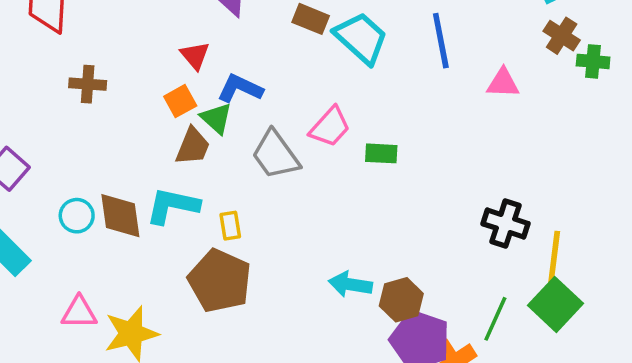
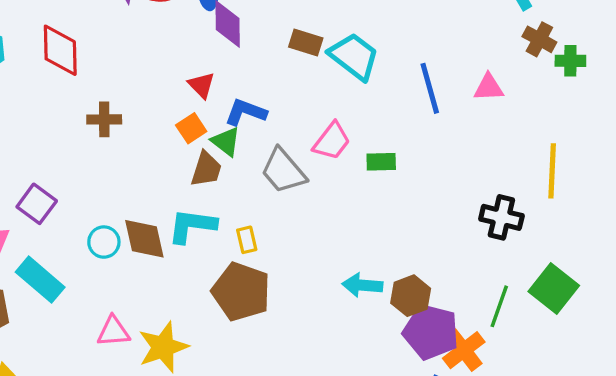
blue line: (441, 41) -> (430, 88), moved
yellow line: (554, 260) -> (552, 171), moved

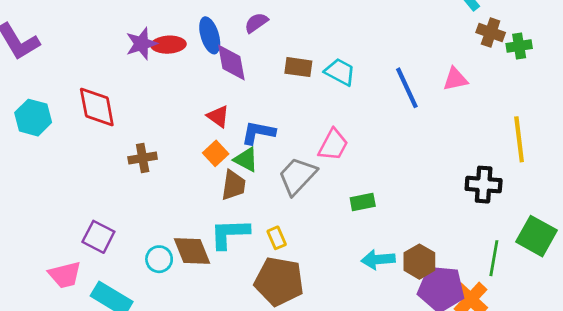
cyan trapezoid: (354, 56) -> (340, 72), size x0.7
green rectangle: (381, 162) -> (363, 202), moved
gray trapezoid: (283, 171) -> (297, 176), turned 93

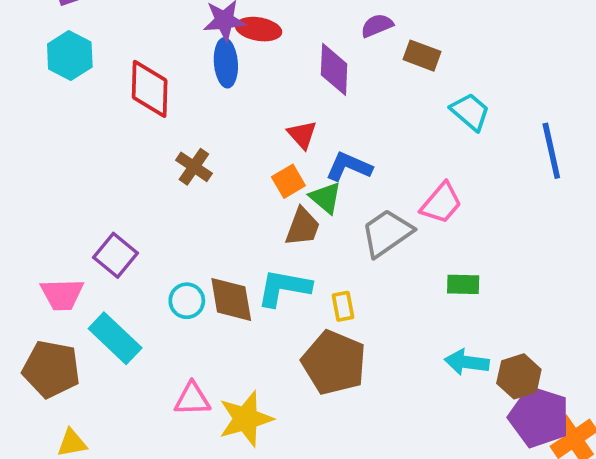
blue ellipse: (210, 35) -> (226, 63), moved
brown rectangle: (298, 67) -> (422, 56), moved
cyan hexagon: (33, 118) -> (70, 55), moved
brown cross: (143, 158) -> (194, 167), turned 32

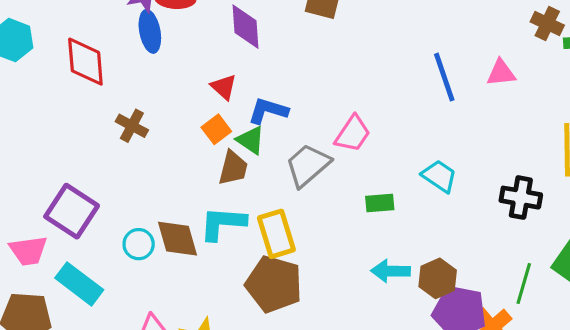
cyan trapezoid: (470, 112) -> (439, 176), moved
purple square: (115, 255) -> (72, 211), size x1.4
yellow rectangle: (343, 306) -> (276, 234), size x1.8

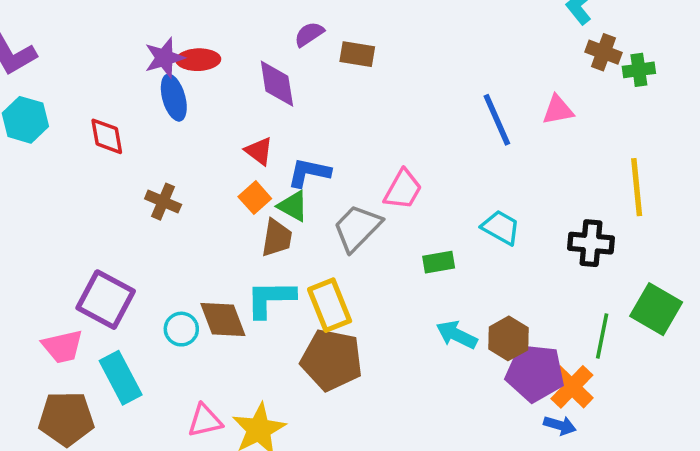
red diamond: (85, 62) -> (107, 136), size x0.7
cyan arrow: (391, 271) -> (457, 335), turned 30
cyan rectangle: (79, 284) -> (121, 378), turned 30

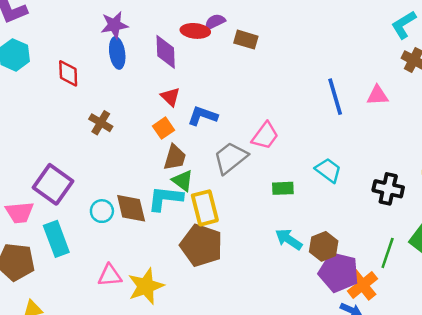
red ellipse: (198, 60) -> (195, 31), moved
purple diamond: (277, 84) -> (166, 52), moved
green triangle: (293, 206) -> (183, 181), moved

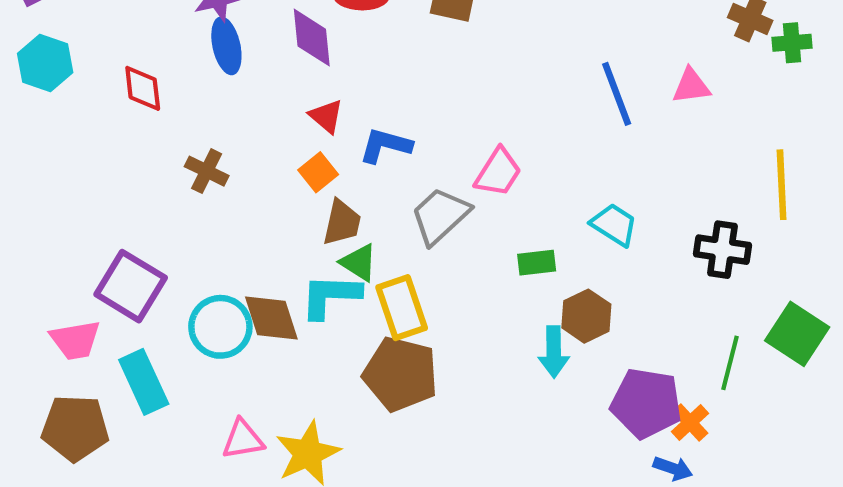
cyan circle: (102, 211) -> (220, 327), size x1.5
cyan arrow: (289, 239) -> (554, 352), turned -120
brown hexagon: (324, 246) -> (586, 316), moved
orange cross: (363, 285) -> (690, 423), size x0.7

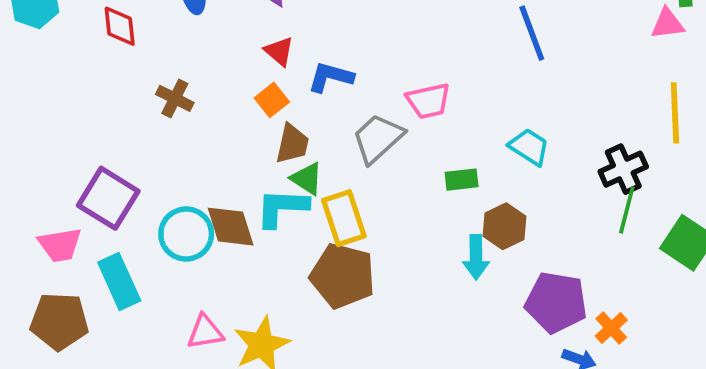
pink triangle: (691, 86) -> (667, 24), moved
pink trapezoid: (498, 172) -> (428, 101), turned 45
black cross: (722, 250) -> (623, 169), turned -33
green line: (730, 363) -> (627, 210), moved
orange cross: (690, 423) -> (611, 328), moved

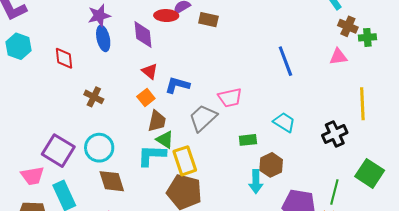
pink triangle: (667, 24) -> (338, 57), moved
green line: (627, 210) -> (334, 192), moved
brown diamond: (231, 227) -> (112, 181), moved
cyan circle: (186, 234) -> (99, 148), moved

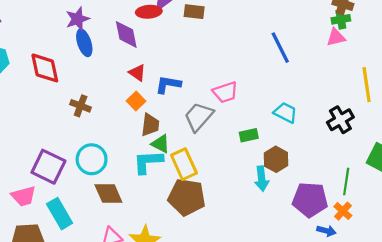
green cross: (367, 37) -> (341, 19), moved
red diamond: (64, 58) -> (45, 68), size x1.4

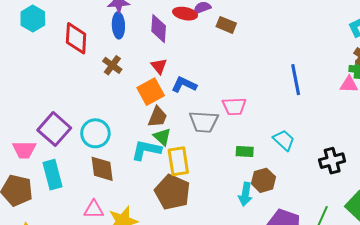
orange square: (136, 101) -> (151, 92), size x1.5
brown cross: (81, 106) -> (112, 65), moved
gray trapezoid: (199, 117) -> (204, 122), turned -144

